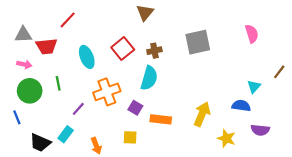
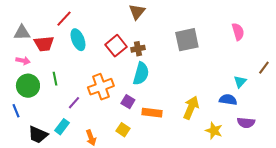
brown cross: (154, 51) -> (138, 49), moved
cyan ellipse: (87, 57) -> (78, 40), moved
yellow square: (130, 137) -> (123, 130), turned 32

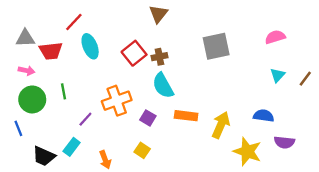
pink semicircle: (238, 32) -> (275, 37), turned -90
cyan semicircle: (141, 74) -> (163, 86), turned 135
cyan triangle: (240, 82) -> (277, 75), moved
orange rectangle: (152, 113) -> (186, 116), moved
yellow star: (214, 131) -> (247, 152), size x1.4

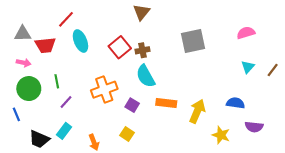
purple line: (85, 119) -> (66, 102), moved
yellow star: (247, 152) -> (221, 135), size x0.7

